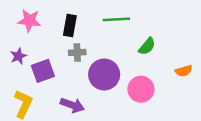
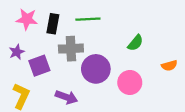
green line: (116, 19) -> (88, 19), moved
black rectangle: (70, 26) -> (53, 24), moved
gray cross: (77, 52) -> (71, 49), size x1.5

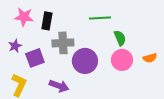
green line: (88, 19) -> (100, 18), moved
green semicircle: (135, 43) -> (120, 38), turned -63
pink circle: (130, 82) -> (122, 60), moved

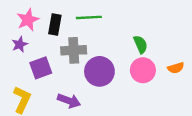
pink star: (24, 17) -> (28, 20), turned -30
green line: (100, 18) -> (89, 17), moved
purple star: (15, 46) -> (20, 44), moved

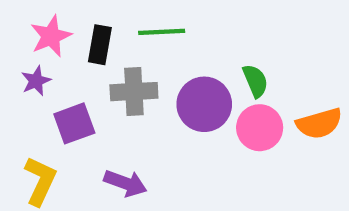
orange semicircle: (176, 68) -> (319, 123), size x1.5
purple circle: (99, 71) -> (204, 104), moved

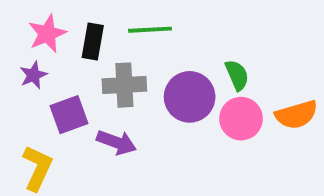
purple arrow: (125, 183) -> (116, 142), moved

